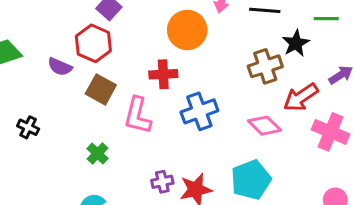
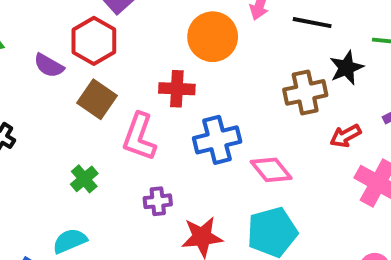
red arrow: (301, 97) -> (345, 136), size x0.7
pink diamond: (265, 126) -> (271, 170), moved
purple cross: (162, 182) -> (158, 201), moved

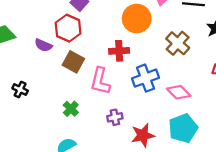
brown cross: (305, 92) -> (178, 43), moved, turned -30

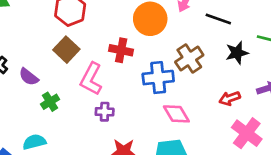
purple semicircle: (43, 45) -> (29, 77), moved
blue cross: (145, 78) -> (158, 78), moved
purple cross: (115, 117) -> (105, 112), moved

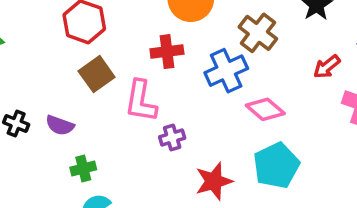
brown square: (66, 50) -> (97, 74), turned 30
green cross: (50, 102) -> (83, 168), moved, turned 36

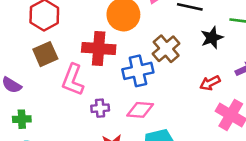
red cross: (167, 52) -> (99, 48), size x1.4
pink diamond: (265, 109) -> (140, 110), moved, turned -48
purple cross: (172, 137) -> (100, 108), moved

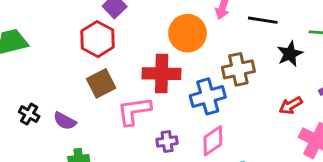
brown cross: (166, 49) -> (238, 69), turned 32
pink L-shape: (73, 80) -> (134, 111), turned 64
pink diamond: (140, 110) -> (213, 141), turned -36

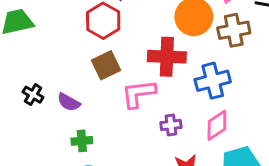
brown cross: (238, 69) -> (234, 30), moved

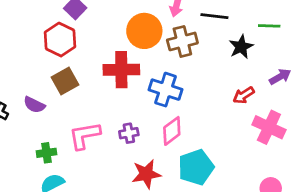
blue cross: (213, 81) -> (165, 90), turned 36
pink L-shape: (138, 94) -> (85, 136), moved
purple semicircle: (69, 102) -> (34, 105), moved

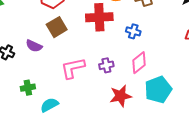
blue cross: (165, 90) -> (133, 31), size x0.6
green cross: (47, 153) -> (28, 88), moved

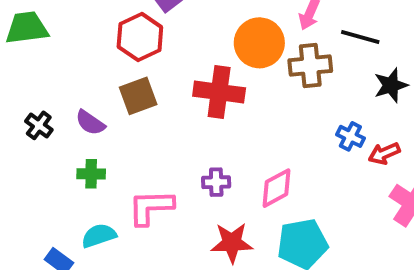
blue cross: (133, 31) -> (350, 136), moved
pink L-shape: (73, 68) -> (151, 207), moved
green cross: (28, 88) -> (91, 174), moved

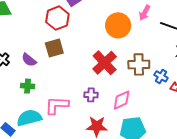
brown cross: (310, 66) -> (139, 64), moved
red cross: (219, 92) -> (105, 63), moved, turned 35
cyan semicircle: (99, 236) -> (29, 118), size x1.4

